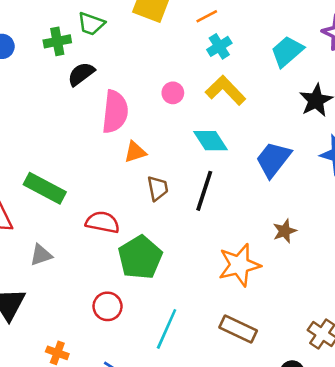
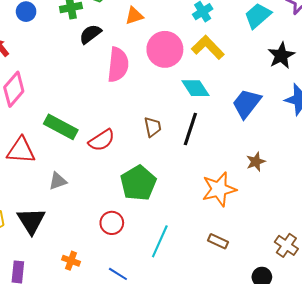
pink circle: (173, 93) -> (165, 49), size x2.0
orange triangle: (135, 152) -> (134, 16), moved
red semicircle: (102, 222) -> (102, 140), moved, turned 136
brown rectangle: (238, 329) -> (218, 241), size x0.7

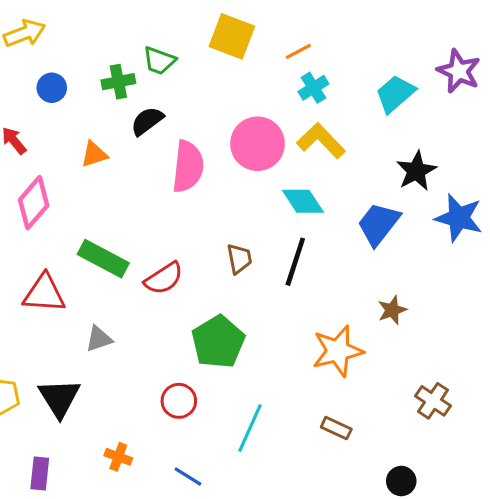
orange triangle: (134, 16) -> (94, 154), moved
black star: (281, 55) -> (416, 171), moved
brown cross: (286, 245) -> (433, 401), moved

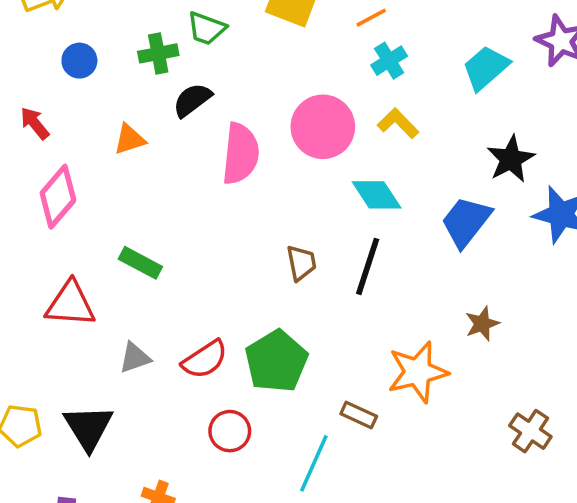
yellow L-shape: (321, 141) -> (398, 123), size x0.7
green rectangle: (103, 259) -> (140, 263), size x0.7
red semicircle: (164, 278) -> (205, 360), moved
brown rectangle: (336, 428) -> (359, 415), moved

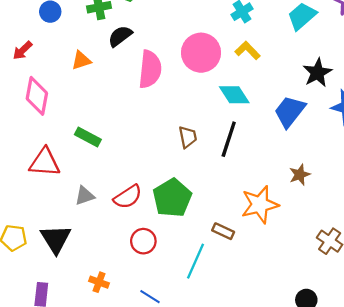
red arrow: (35, 123) -> (22, 50), turned -95
pink diamond: (58, 197) -> (37, 96), turned -30

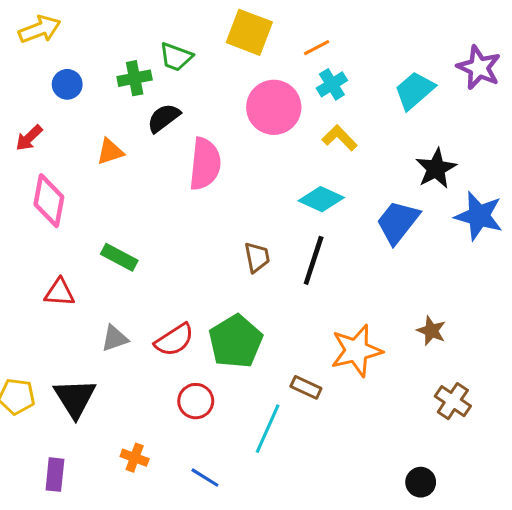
pink circle: (201, 53) -> (274, 107), moved
cyan diamond: (234, 95) -> (321, 199), turned -32
red triangle: (45, 162) -> (60, 292), size x0.7
brown star: (300, 175) -> (431, 331), moved, turned -30

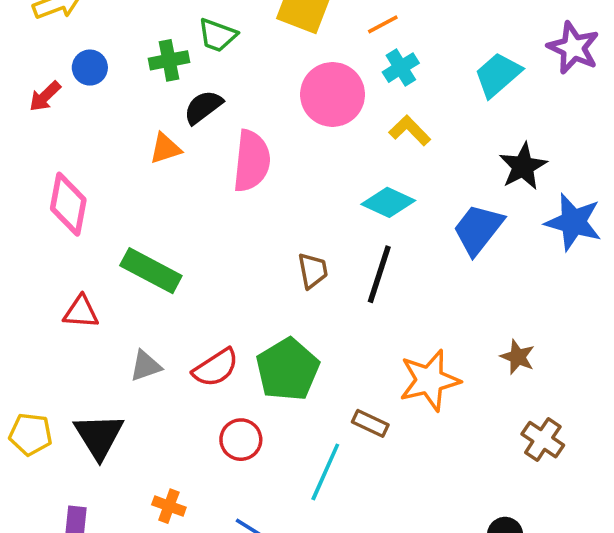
red arrow: (29, 138) -> (45, 96), moved
orange triangle: (110, 152) -> (165, 148), moved
green rectangle: (119, 257) -> (151, 271), size x1.4

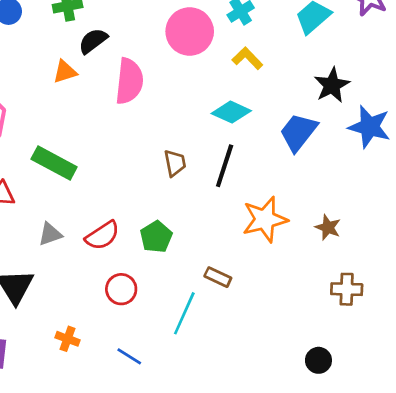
green pentagon: (288, 369) -> (156, 237), size x0.7
orange star: (430, 380) -> (265, 219), moved
brown cross: (543, 440) -> (347, 289), turned -32

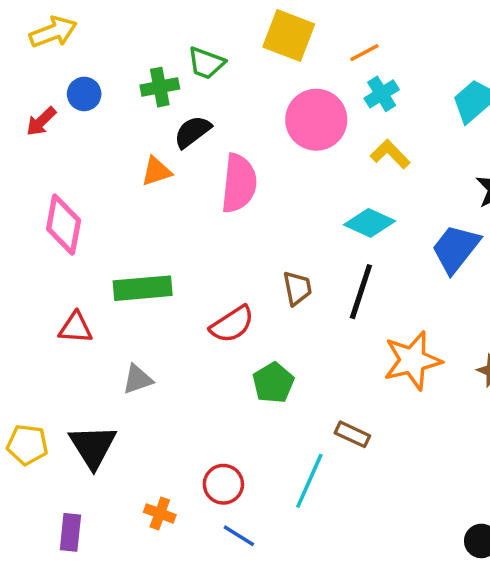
green rectangle: (54, 163) -> (143, 288), turned -33
red semicircle: (102, 235) -> (232, 324), moved
red circle: (121, 289) -> (223, 484), moved

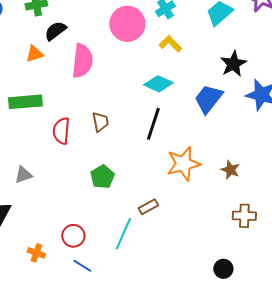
green rectangle: (143, 288) -> (25, 102), moved
brown trapezoid: (297, 288) -> (100, 122), moved
red semicircle: (232, 324) -> (61, 131), moved, turned 128
brown rectangle: (352, 434) -> (148, 207), turned -54

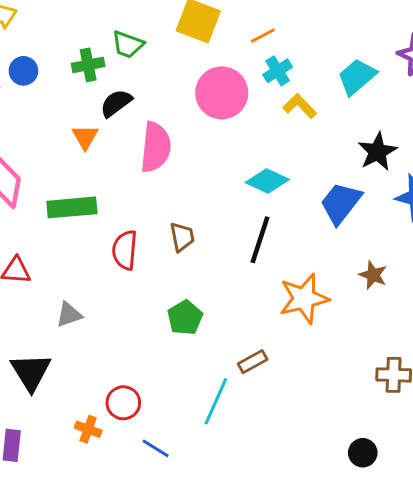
yellow L-shape: (170, 44) -> (300, 106), moved
orange triangle: (34, 54) -> (85, 137), turned -42
brown star: (230, 170) -> (373, 275), moved
red circle: (73, 236) -> (123, 403), moved

